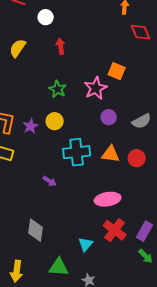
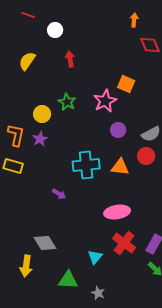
yellow circle: (55, 121) -> (42, 114), moved
red circle: (137, 158) -> (146, 156), moved
gray diamond: (36, 230) -> (45, 243), turned -40
yellow arrow: (17, 271) -> (26, 266), moved

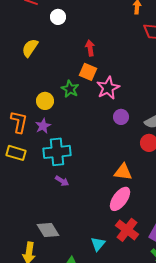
red arrow: (70, 59) -> (90, 48), moved
orange square: (126, 84) -> (88, 72), moved
cyan cross: (86, 165) -> (57, 152), moved
orange triangle: (120, 167) -> (123, 172), moved
pink ellipse: (117, 212) -> (120, 199), turned -45

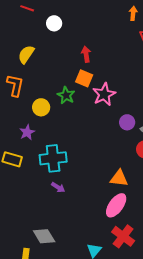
purple circle: (121, 117) -> (127, 122), moved
orange L-shape: (19, 122) -> (15, 85), moved
purple star: (43, 126) -> (27, 132), moved

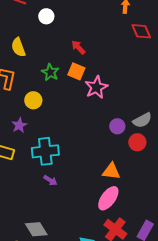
yellow semicircle: (26, 54) -> (18, 47), turned -54
red arrow: (86, 54) -> (78, 47), turned -35
green star: (66, 95) -> (50, 72), moved
purple circle: (127, 122) -> (117, 126), moved

